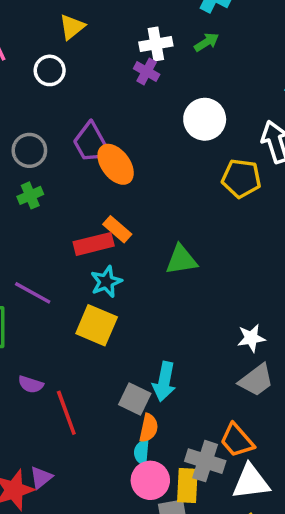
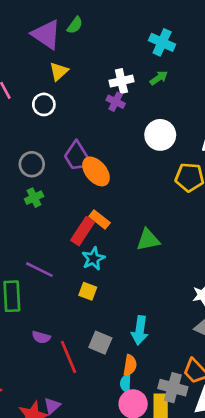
red rectangle: (94, 244) -> (83, 231), turned -40
yellow square: (97, 325) -> (88, 291), size x0.6
gray square: (135, 399) -> (100, 343), moved

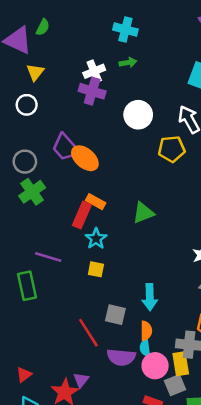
green arrow: (159, 78) -> (128, 63), turned 35
purple cross: (116, 102) -> (92, 91), size x1.5
green cross: (34, 198) -> (32, 192), size x1.5
purple semicircle: (41, 337) -> (121, 357), moved, size x1.6

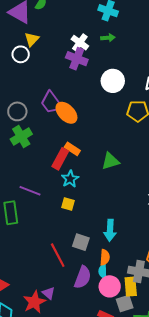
white cross: (94, 71) -> (80, 43), turned -36
white circle: (27, 105) -> (21, 54), moved
purple semicircle: (121, 357) -> (83, 277), turned -80
purple triangle: (81, 380) -> (48, 293), turned -32

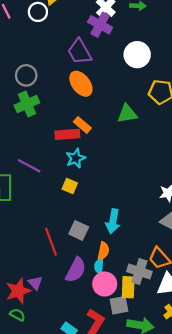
purple trapezoid: (51, 103) -> (79, 52), moved
red rectangle: (60, 159) -> (67, 134), turned 50
green triangle: (110, 161) -> (127, 114), moved

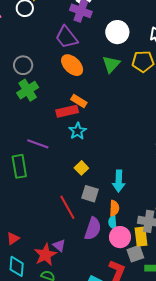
green triangle: (127, 114) -> (111, 64), moved, turned -30
yellow square: (70, 186) -> (81, 168), moved, turned 32

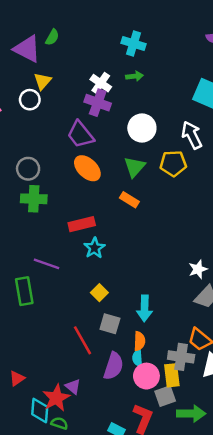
green cross: (28, 90) -> (34, 199), turned 35
orange rectangle: (79, 101) -> (129, 200), moved
cyan diamond: (17, 266) -> (40, 410), moved

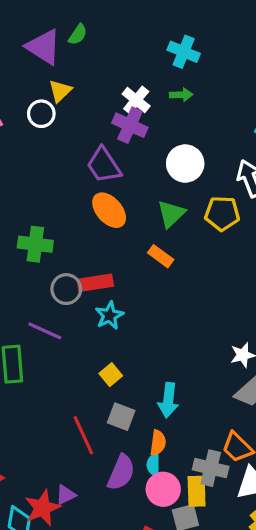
gray circle: (28, 169) -> (66, 289), moved
purple triangle: (73, 387) -> (66, 495), turned 49

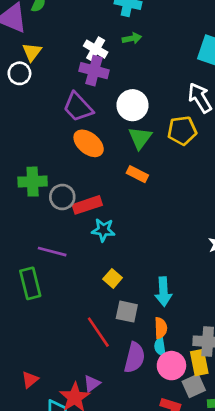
white circle: (185, 164) -> (132, 105), moved
gray circle: (66, 289) -> (62, 197), moved
cyan star: (109, 315) -> (103, 230), turned -30

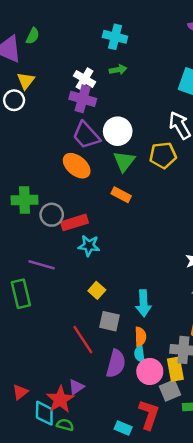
purple trapezoid: (78, 107) -> (86, 135), moved
red triangle: (30, 380) -> (20, 392), moved

